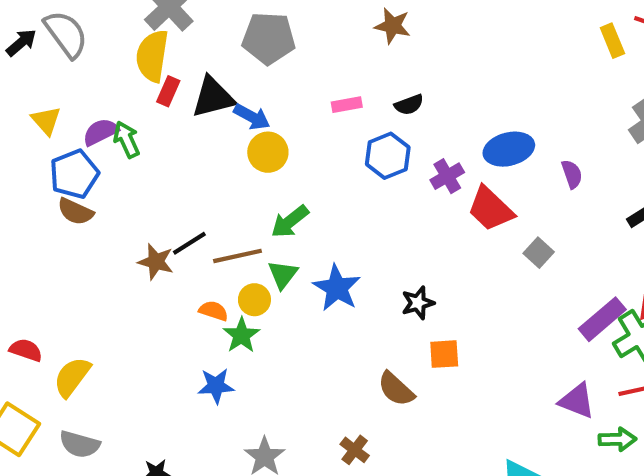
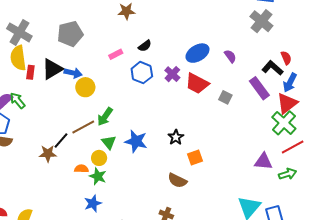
brown line: (237, 256) -> (83, 127), moved
purple rectangle: (602, 319) -> (259, 88), moved, turned -70

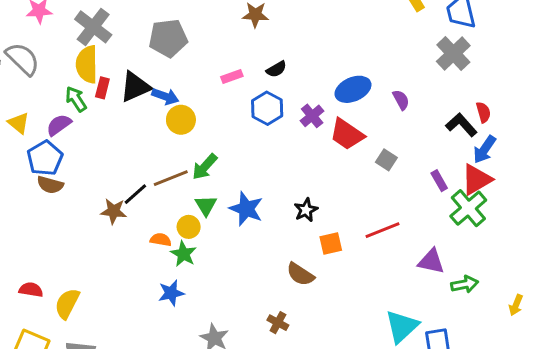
purple rectangle: (259, 88) -> (439, 181), moved, size x0.6
green arrow: (18, 101) -> (76, 99), moved
red line: (293, 147) -> (383, 230), moved

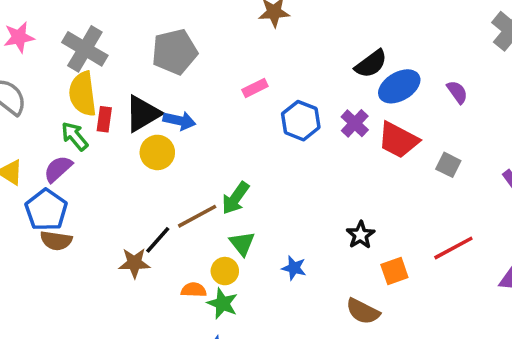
black semicircle: (276, 69) -> (371, 64), moved, size x1.4
yellow circle: (181, 120) -> (157, 152), moved
blue star: (246, 209) -> (294, 268), moved, size x0.6

